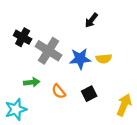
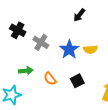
gray cross: (49, 51) -> (41, 42), size x0.7
blue star: (80, 59) -> (69, 49), turned -30

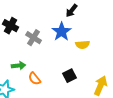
blue star: (69, 49) -> (62, 32), moved
orange semicircle: (50, 79) -> (35, 79), moved

